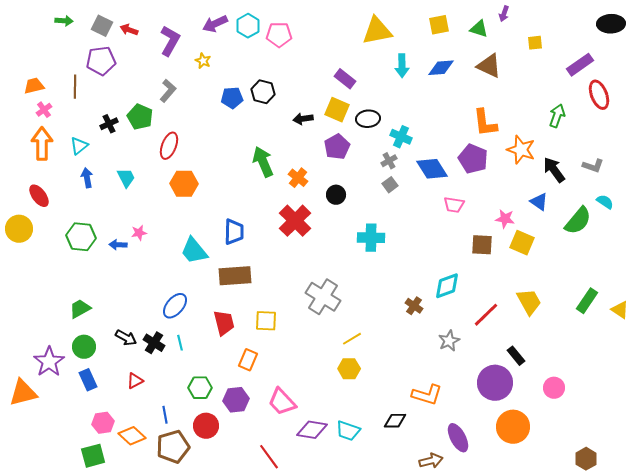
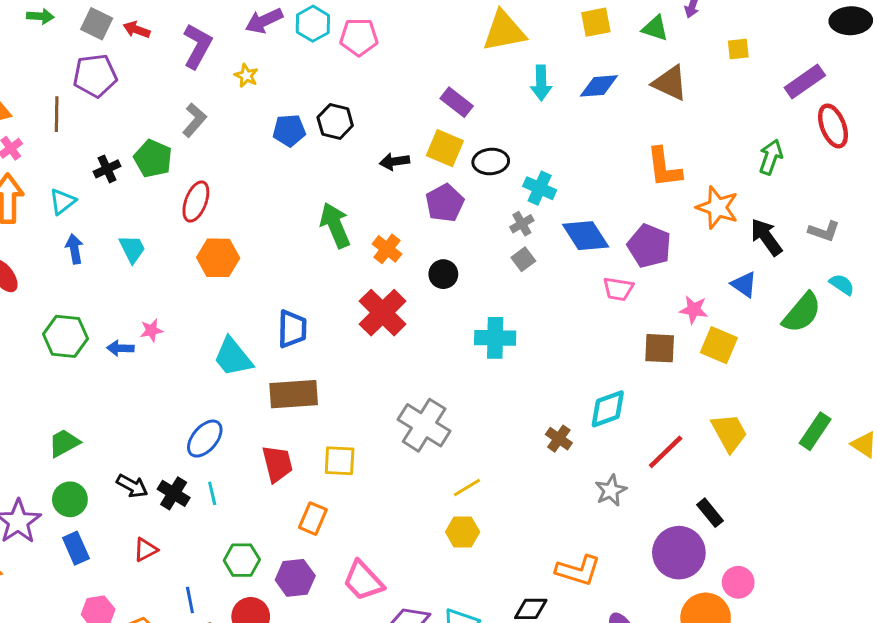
purple pentagon: (473, 159) -> (649, 246), moved
pink circle: (554, 388) -> (738, 582), moved

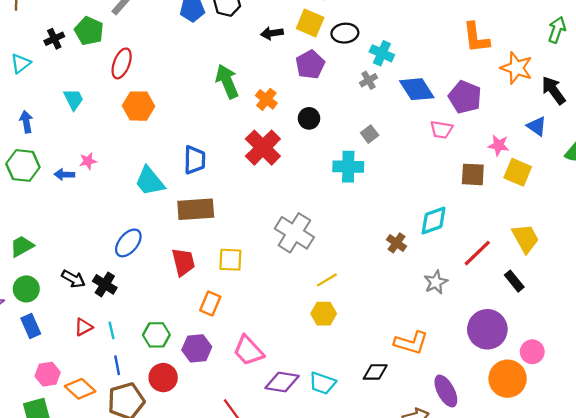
blue arrow: (74, 249) -> (26, 122), moved
gray square: (523, 259) -> (370, 134), moved
cyan line: (212, 493) -> (112, 330), moved
black rectangle: (710, 513) -> (514, 281), moved

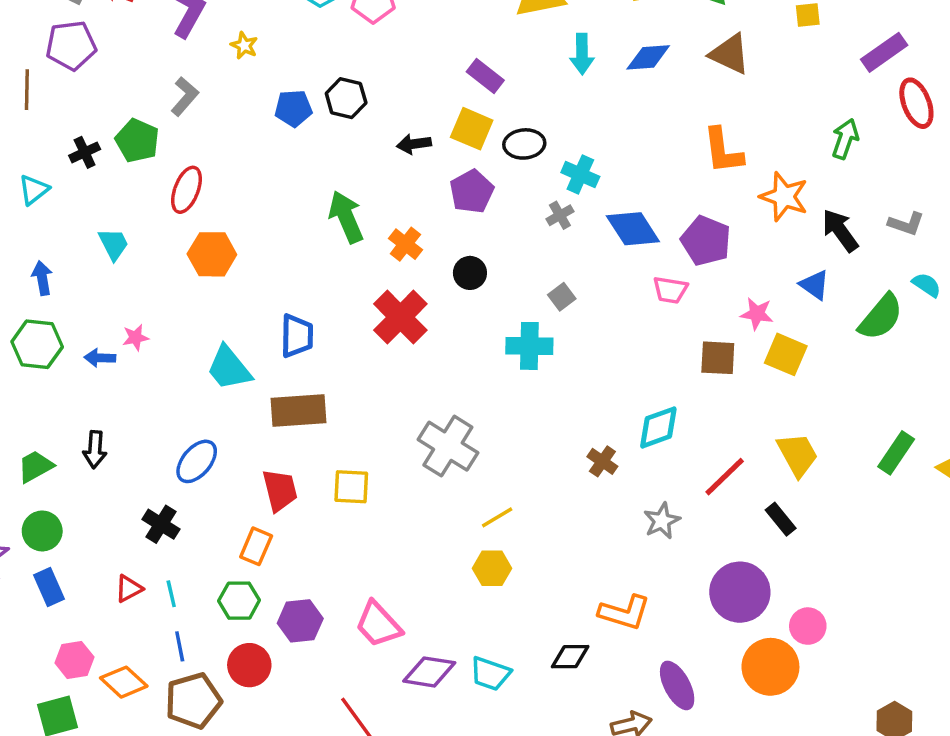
black arrow: (73, 279) -> (95, 450), moved, turned 65
orange rectangle: (210, 303) -> (256, 546), moved

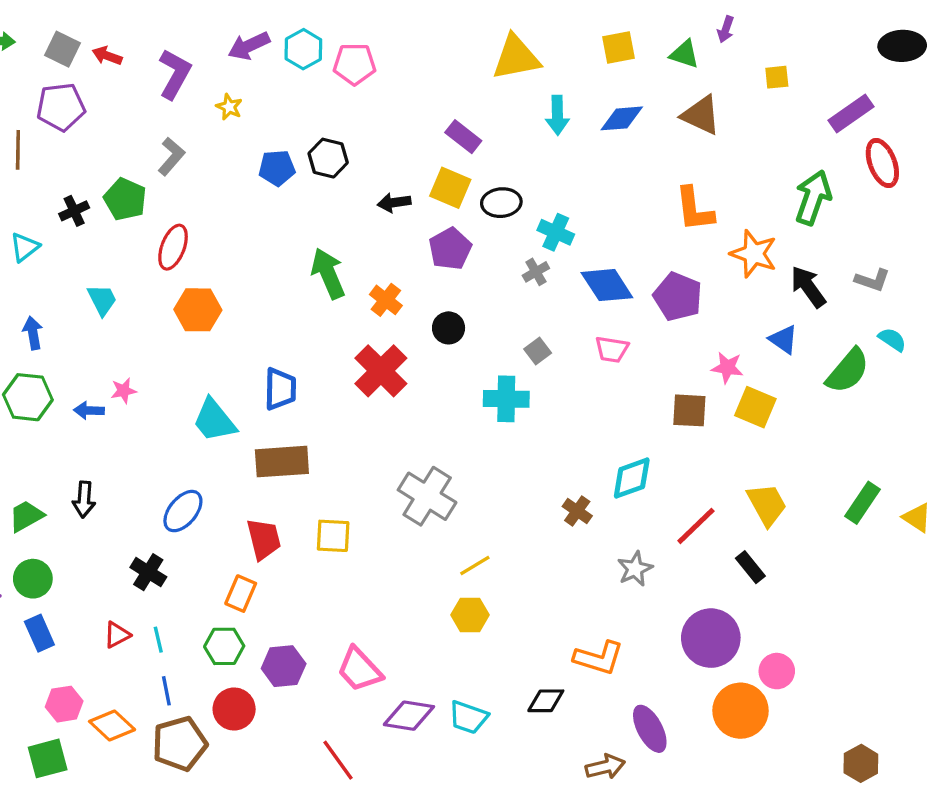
green arrow: (845, 139) -> (813, 198), size x1.4
pink trapezoid: (670, 290) -> (612, 349), moved

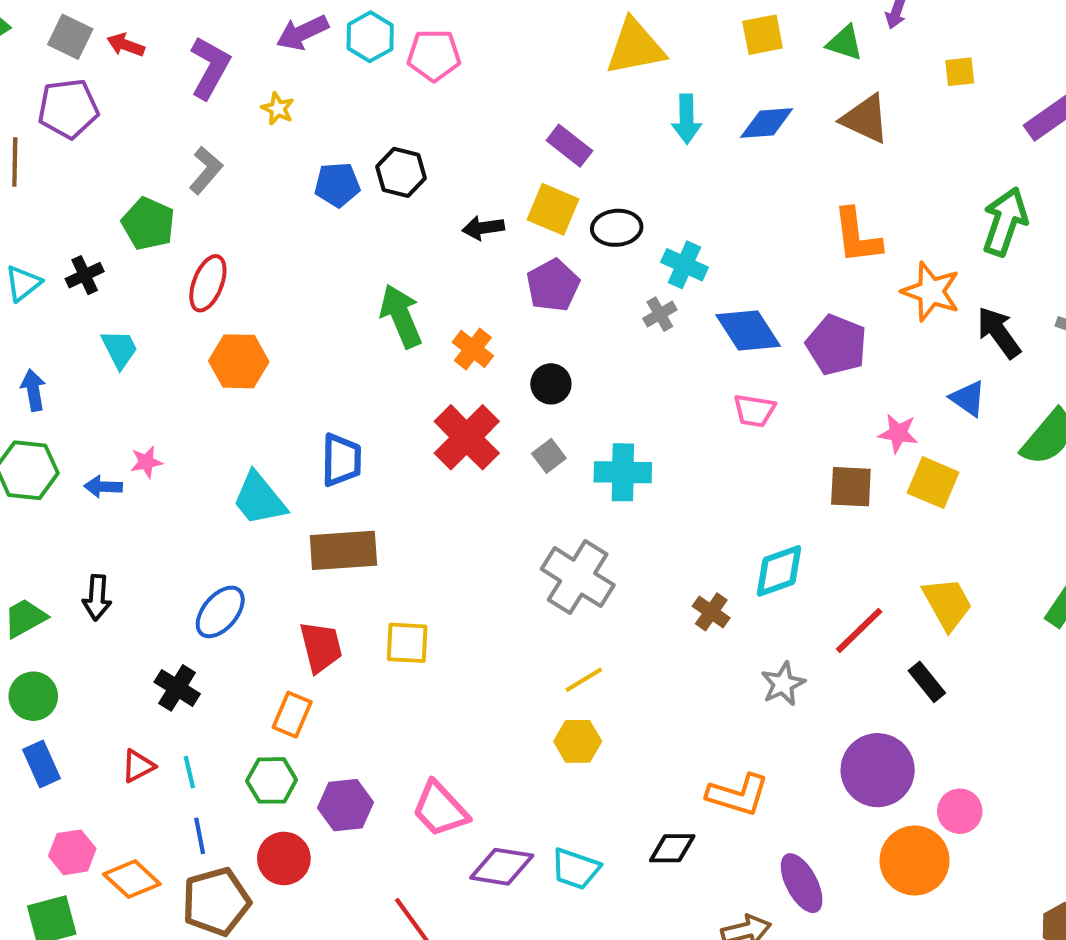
black cross: (74, 211) -> (85, 275), moved
gray square: (538, 351) -> (549, 456), moved
gray cross: (427, 496) -> (578, 577), moved

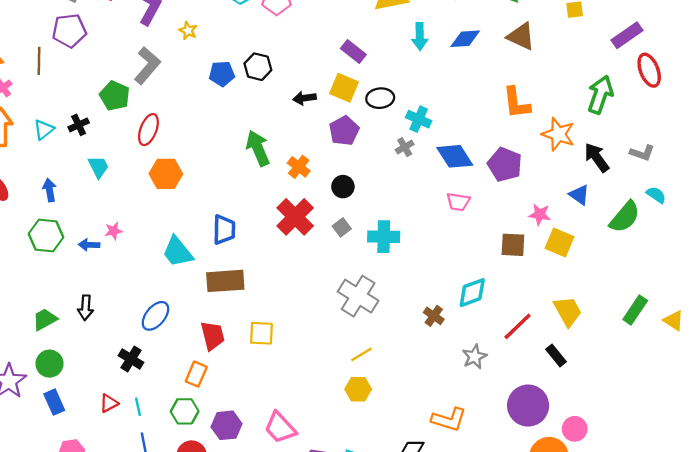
gray L-shape: (206, 170) -> (147, 66), size x1.4

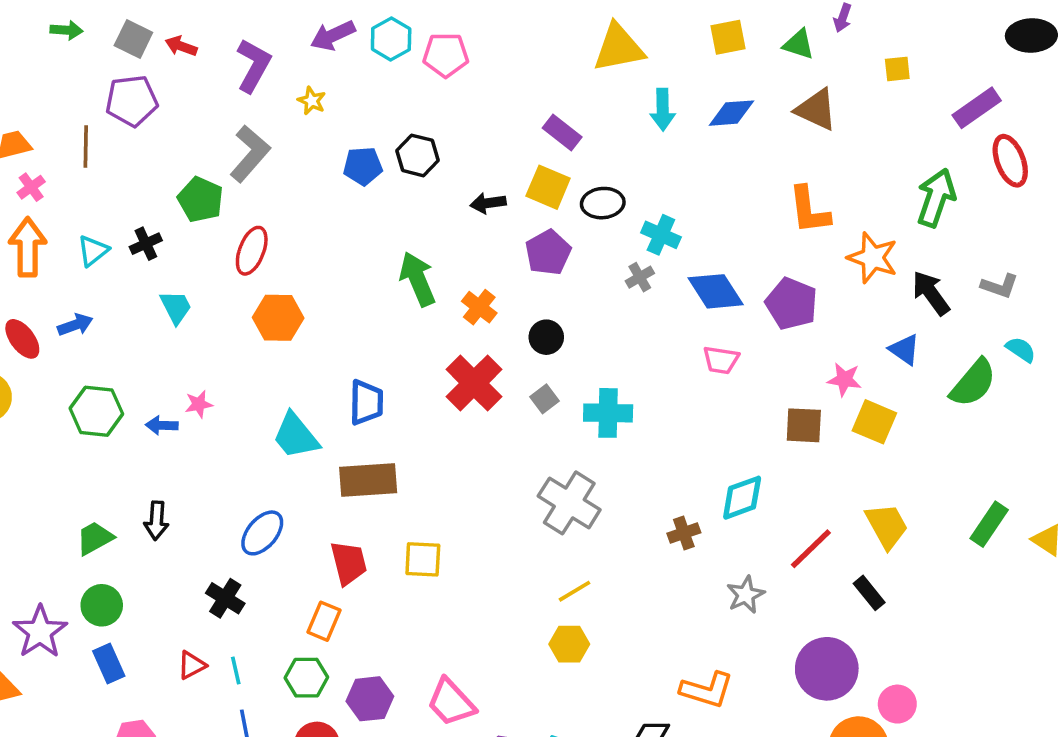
blue arrow: (49, 190) -> (75, 325), moved, turned 80
brown cross: (434, 316) -> (684, 533), turned 36

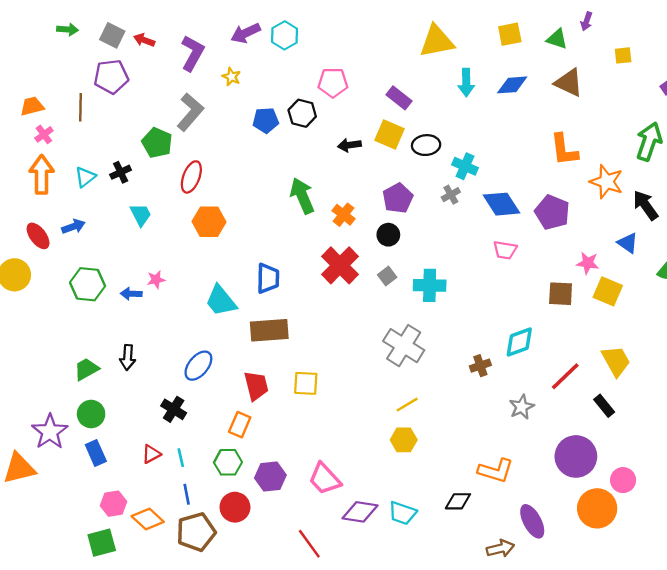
pink pentagon: (446, 55) -> (333, 83), moved
purple pentagon: (548, 252) -> (398, 198), moved

